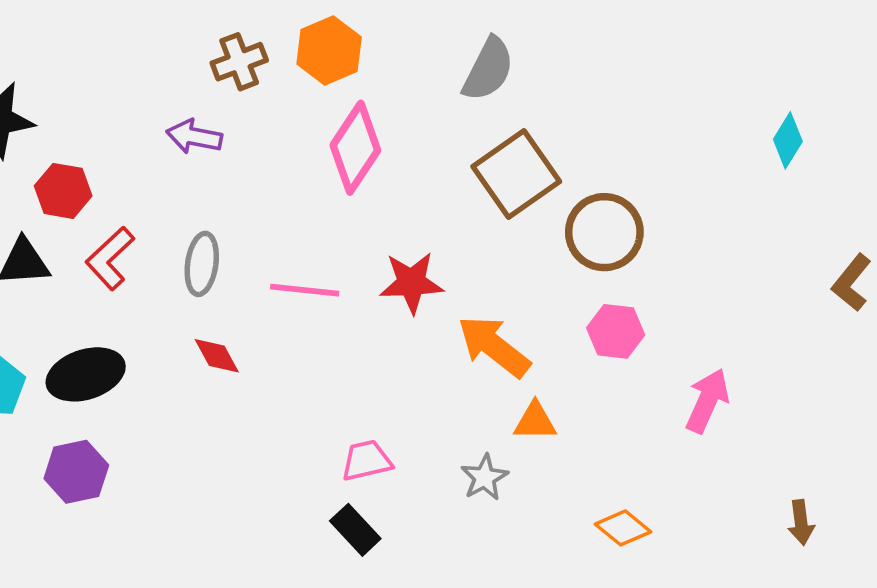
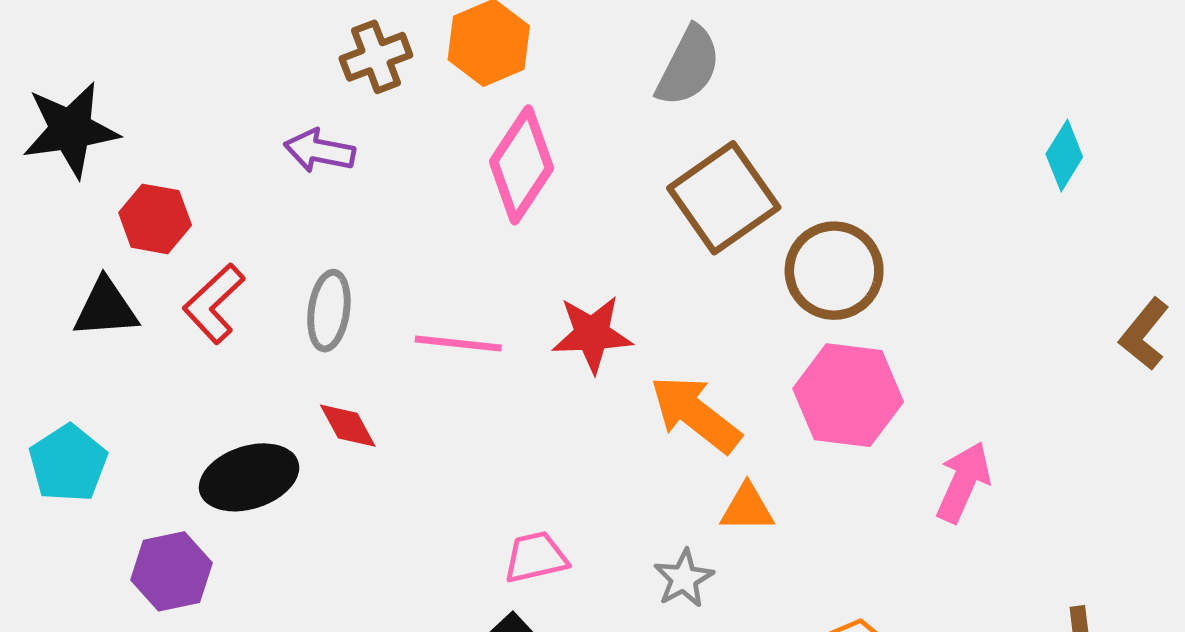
pink hexagon: (616, 331) -> (848, 395), size x1.5
black ellipse: (86, 374) -> (249, 477), moved

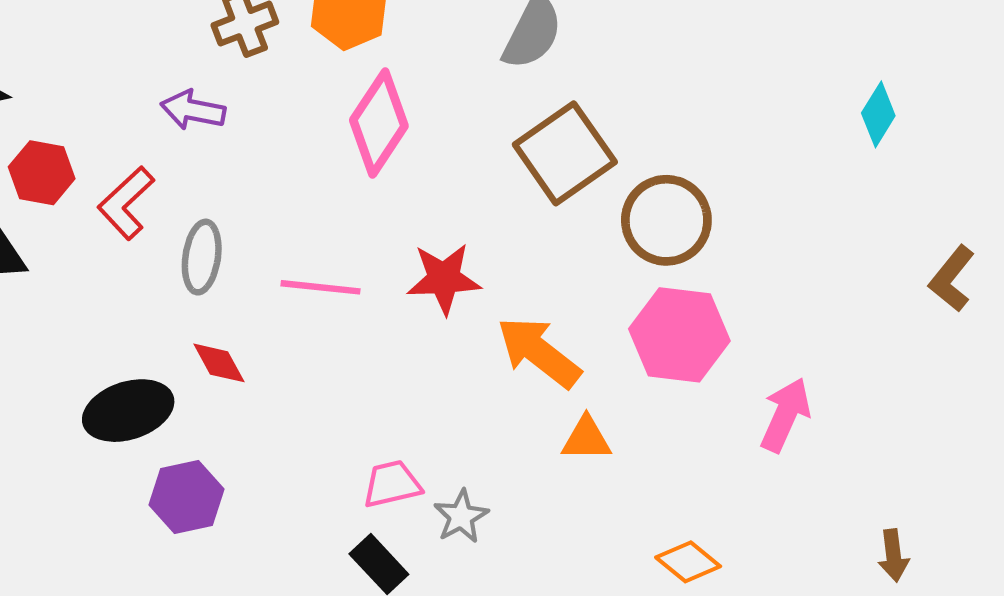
red L-shape: (214, 304) -> (126, 203), moved
purple hexagon: (172, 571) -> (187, 497), moved
gray star: (684, 578) -> (461, 516), moved

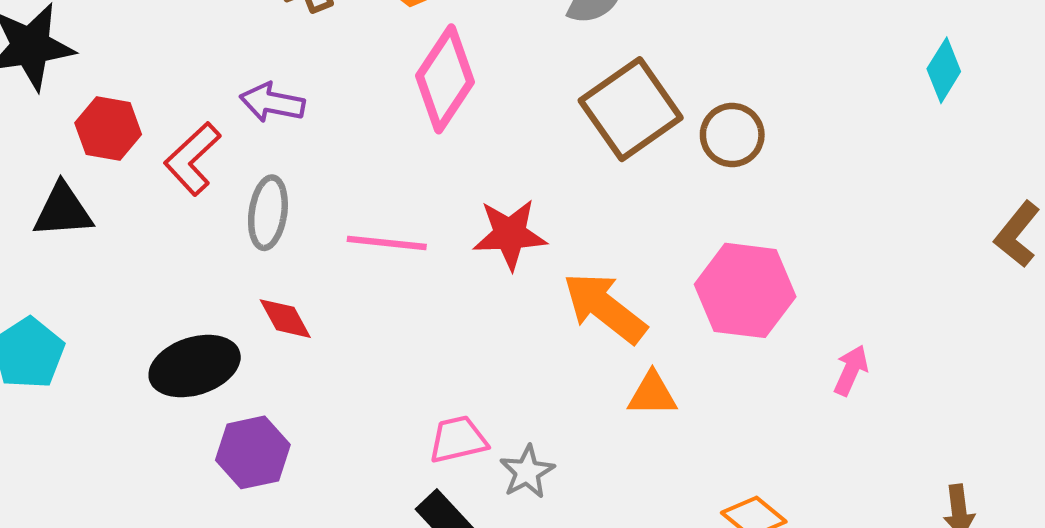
purple arrow: (193, 110) -> (272, 103), moved
brown circle: (666, 220) -> (732, 135), moved, size x0.7
pink arrow: (785, 415) -> (851, 370), size x0.7

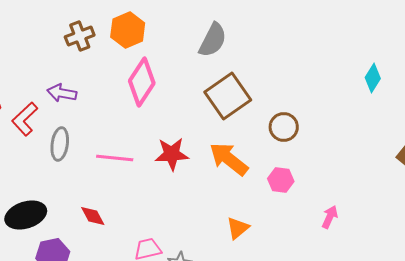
brown circle: (732, 135) -> (284, 127), moved
pink hexagon: (745, 290) -> (281, 180), size x0.6
orange arrow: (605, 308) -> (229, 159), moved
red diamond: (285, 319) -> (93, 216), moved
orange triangle: (652, 394) -> (238, 228), turned -40

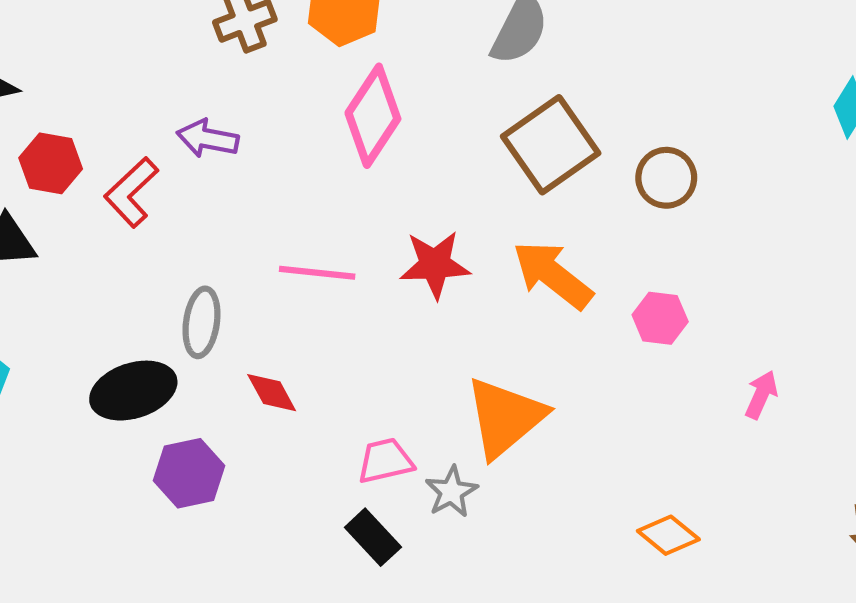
brown circle: (284, 127) -> (666, 178), moved
gray ellipse: (60, 144) -> (201, 322), moved
orange triangle: (238, 228) -> (505, 417), moved, size x1.8

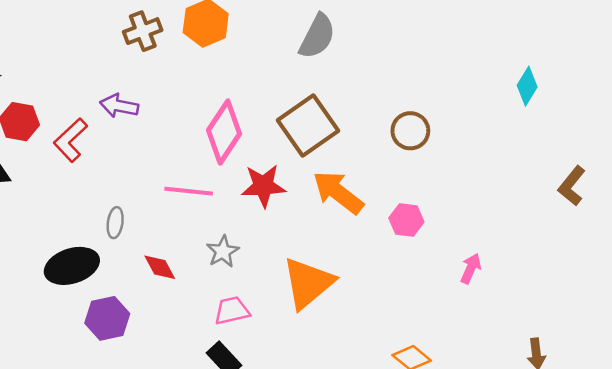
pink diamond: (373, 116) -> (224, 132), moved
brown square: (551, 145) -> (308, 126), moved
gray ellipse: (201, 322) -> (115, 223), size x0.7
gray star: (451, 492) -> (223, 251), moved

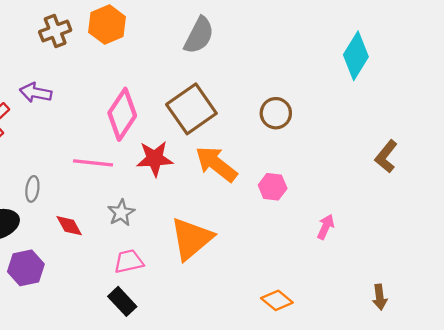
cyan diamond: (527, 86) -> (356, 56), moved, size x1.5
brown L-shape: (572, 186) -> (386, 156), moved

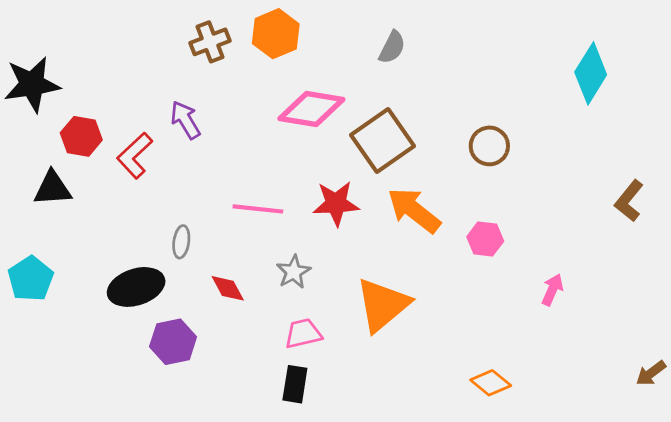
gray semicircle: (199, 35) -> (392, 47), size x0.7
purple arrow: (36, 93) -> (185, 120), turned 48
pink diamond: (122, 114) -> (311, 109), moved, turned 66
brown arrow: (380, 297) -> (651, 373), moved, turned 60
black rectangle: (122, 301) -> (295, 384), turned 52

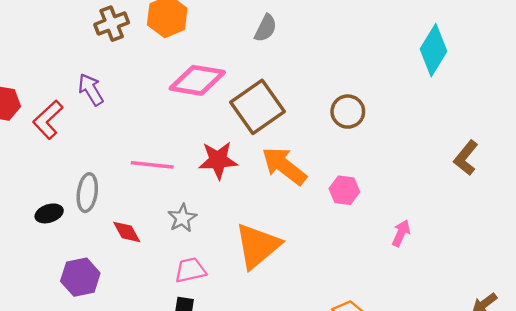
gray ellipse: (181, 242) -> (87, 193), size x1.4
black ellipse: (136, 287) -> (49, 213), moved, size x0.6

